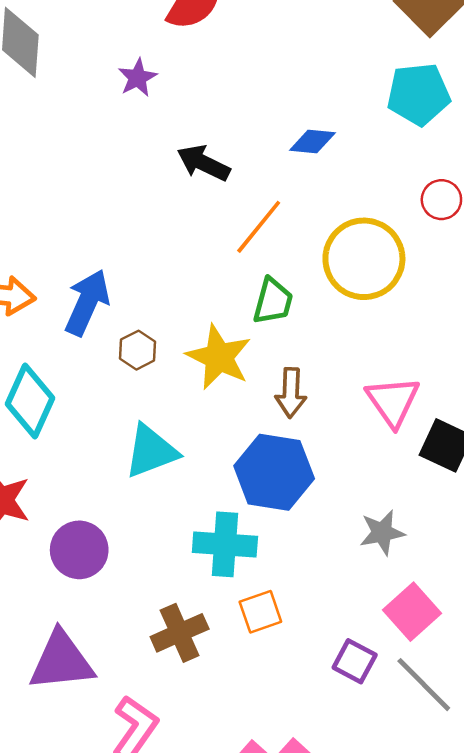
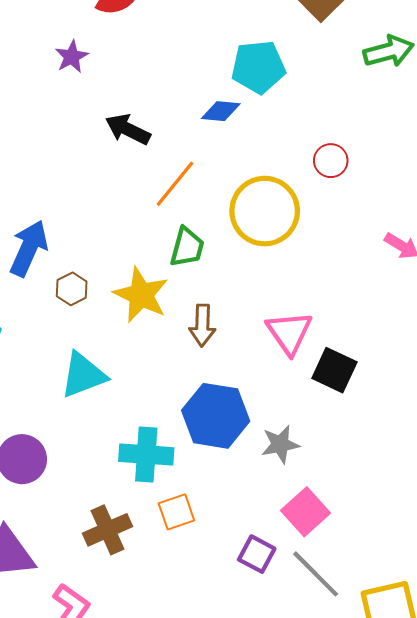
cyan pentagon: (418, 94) -> (258, 67), moved
blue hexagon: (274, 472) -> (216, 416), moved

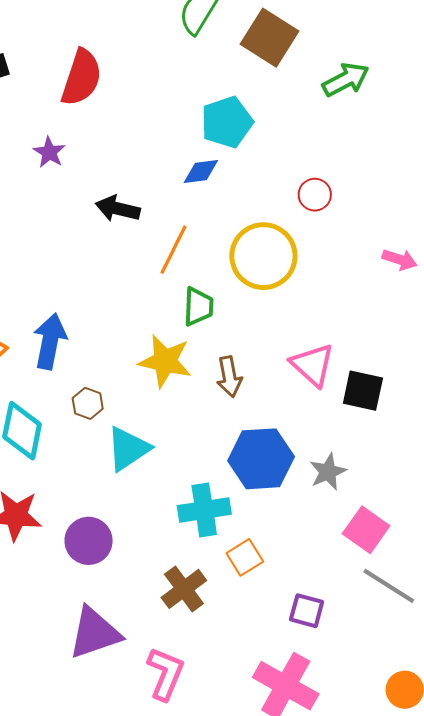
brown hexagon: (72, 289) -> (88, 403), moved
purple square: (257, 554) -> (307, 611), moved

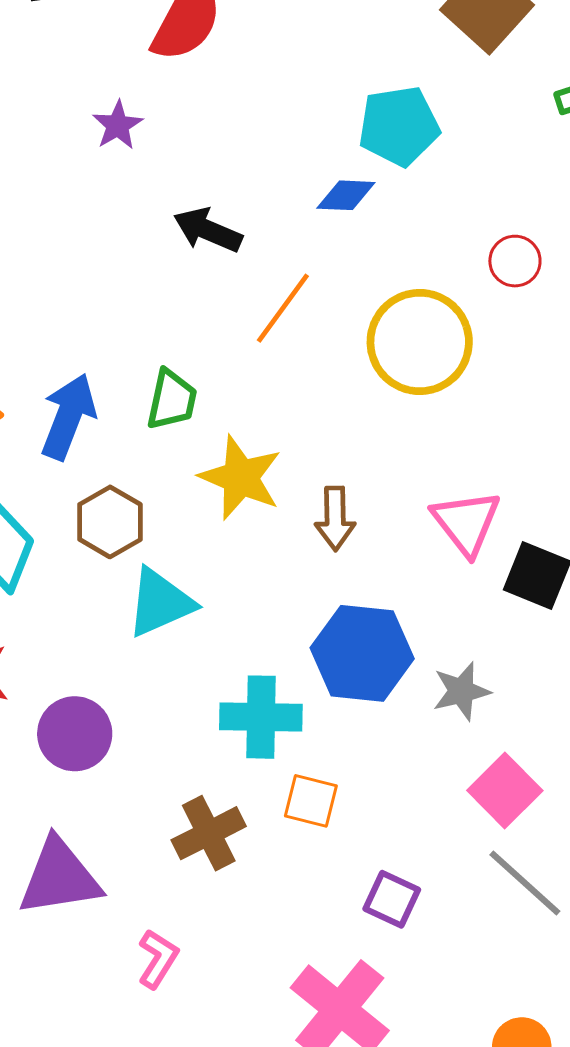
green trapezoid: (198, 307) -> (172, 400), moved
brown hexagon: (88, 403) -> (110, 522), size x1.4
orange square: (245, 557) -> (311, 801), turned 36
pink L-shape: (166, 674) -> (158, 959), size x0.7

